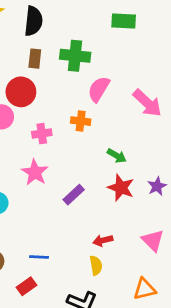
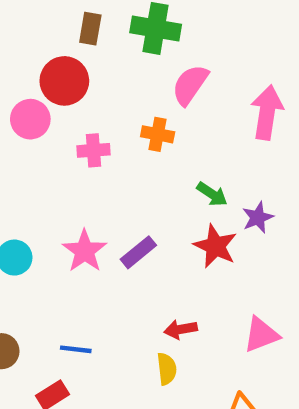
pink arrow: (147, 103) -> (267, 112), turned -128
pink star: (35, 172) -> (85, 251), moved
purple star: (157, 186) -> (258, 217), moved
pink triangle: (153, 240) -> (261, 335), turned 50

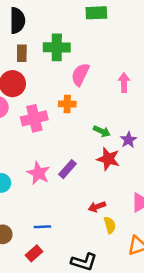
pink arrow: (267, 112) -> (124, 83), size x0.7
pink cross: (93, 150) -> (34, 118), size x1.5
yellow semicircle: (167, 369) -> (110, 225), moved

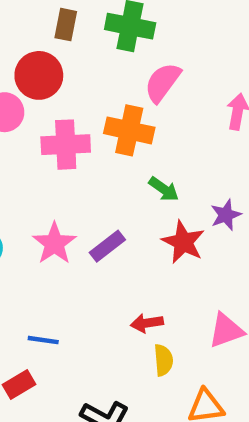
orange cross: (67, 104) -> (129, 130), size x1.5
green arrow: (102, 131) -> (164, 189), moved

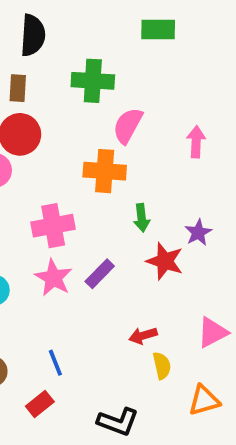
brown rectangle: (66, 25) -> (18, 88), moved
pink cross: (66, 145) -> (53, 226), moved
green arrow: (164, 189) -> (142, 218), turned 56
blue line: (43, 340) -> (55, 363), turned 68

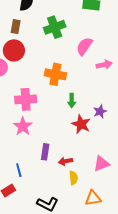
green cross: (93, 81) -> (55, 27), turned -30
pink semicircle: (128, 126) -> (84, 46), moved
pink arrow: (196, 142) -> (104, 65), turned 70
purple rectangle: (100, 274) -> (45, 152), moved, turned -42

